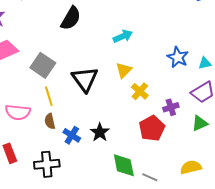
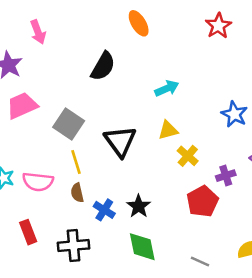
yellow triangle: (124, 70) -> (168, 130), turned 30
green diamond: (124, 165) -> (142, 247), moved

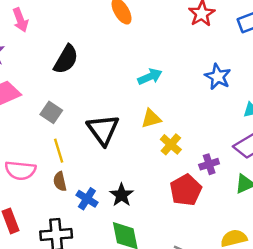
black semicircle: (103, 66) -> (66, 59), moved
blue star: (234, 114) -> (218, 77), moved
gray square: (69, 124) -> (51, 112), size x0.7

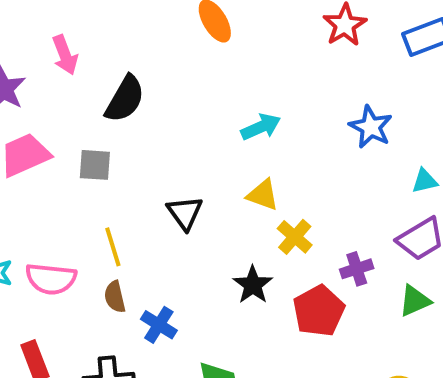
pink arrow: (20, 20) -> (65, 55), moved
gray square: (51, 112) -> (95, 165), moved, turned -30
yellow triangle: (151, 119) -> (263, 195), turned 35
black triangle: (103, 130) -> (185, 213), size x0.7
black star: (122, 195) -> (253, 285), moved

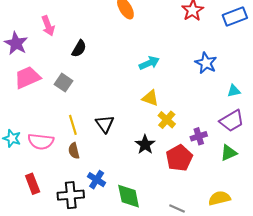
black semicircle: (125, 99) -> (79, 49), size x0.7
gray square: (95, 165) -> (64, 83), turned 30
black triangle: (185, 213) -> (105, 124), moved
blue cross: (159, 325) -> (97, 180), moved

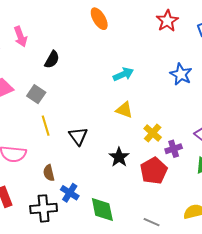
yellow cross: (167, 120) -> (153, 133), moved
yellow line: (73, 125) -> (46, 126), moved
brown semicircle: (74, 151) -> (49, 173), moved

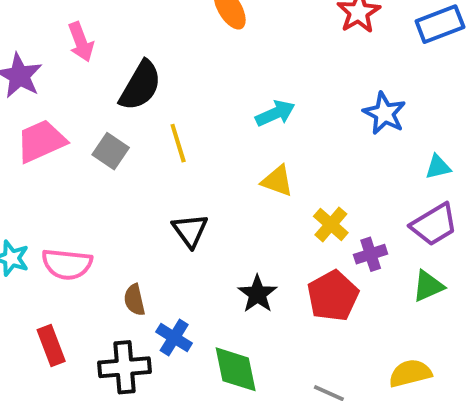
black semicircle: (52, 60) -> (140, 86), size x1.5
yellow line: (46, 126) -> (178, 143), moved
black star: (119, 157) -> (257, 294), moved

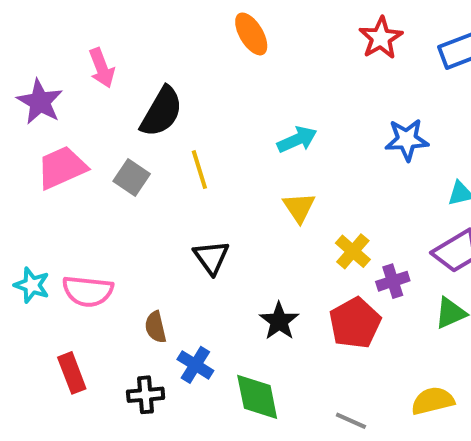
blue star: (384, 113) -> (407, 140), turned -30
yellow triangle: (277, 181) -> (299, 207), turned 36
black cross: (125, 367) -> (146, 395), size x0.7

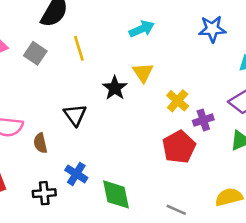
black triangle: (211, 257) -> (75, 115), moved
black star: (279, 321) -> (115, 88), moved
brown semicircle: (156, 327) -> (40, 143), moved

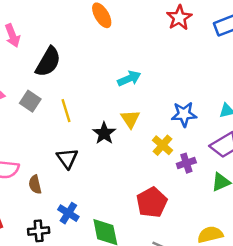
blue star: (212, 29) -> (184, 114), moved
yellow line: (79, 48) -> (66, 111), moved
red pentagon: (179, 147) -> (152, 202), moved

